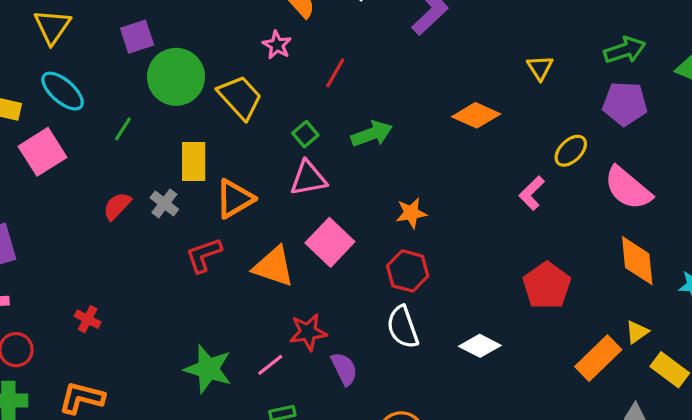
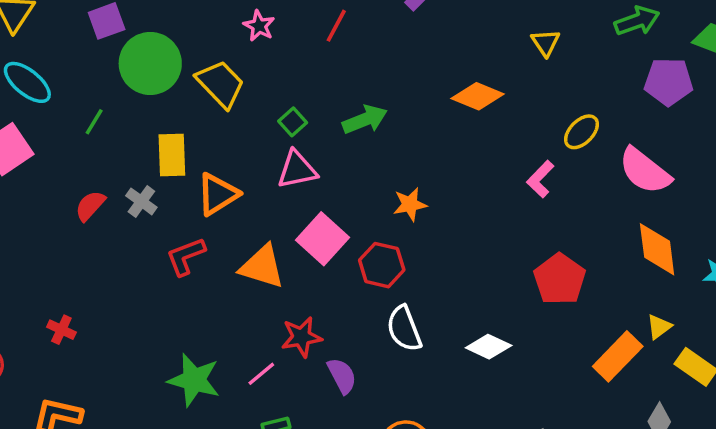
red line: (335, 73) -> (336, 26), moved
purple pentagon: (625, 104) -> (669, 82), moved
red hexagon: (408, 271) -> (382, 265), moved

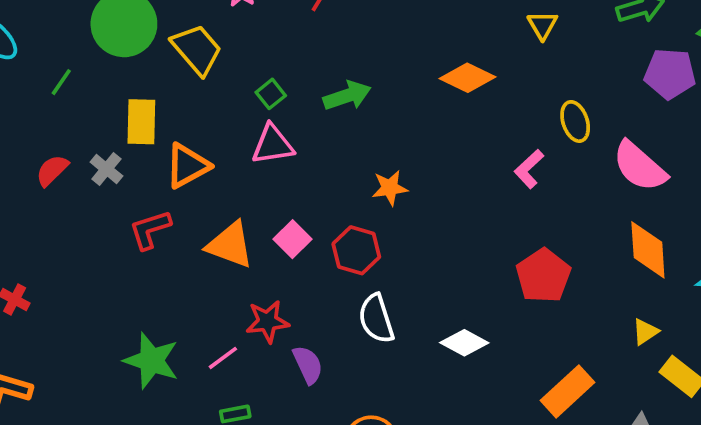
yellow ellipse: (582, 132) -> (575, 121), turned -66
pink square: (323, 239) -> (293, 239), moved, size x0.7
orange rectangle: (618, 356) -> (568, 391), moved

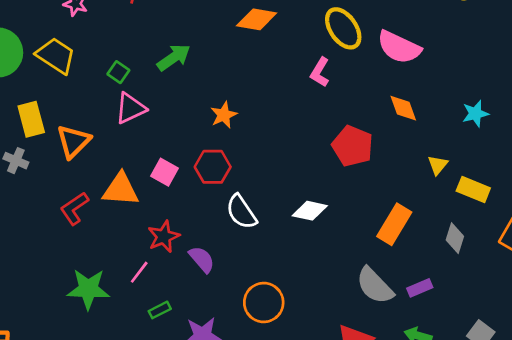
yellow ellipse: (575, 121) -> (343, 28), size x1.4
red L-shape: (150, 230) -> (74, 208), moved
orange diamond: (648, 250) -> (403, 108), moved, size x0.7

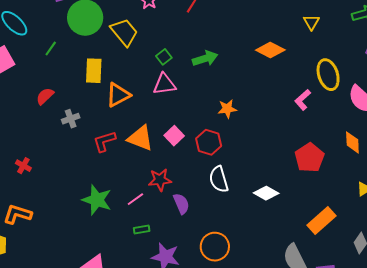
gray cross: (16, 161) -> (71, 119), moved, turned 30

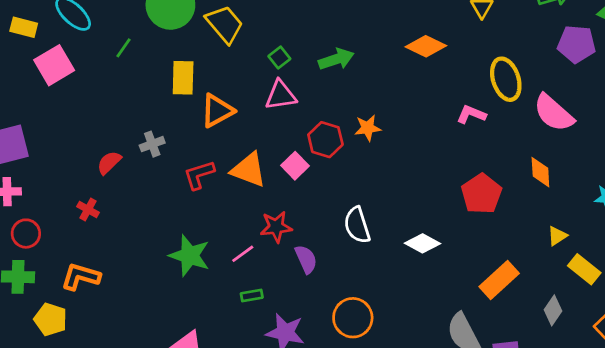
red semicircle: (45, 96) -> (109, 163), moved
pink L-shape: (303, 100) -> (471, 114), turned 65
red hexagon: (209, 142) -> (325, 140), moved

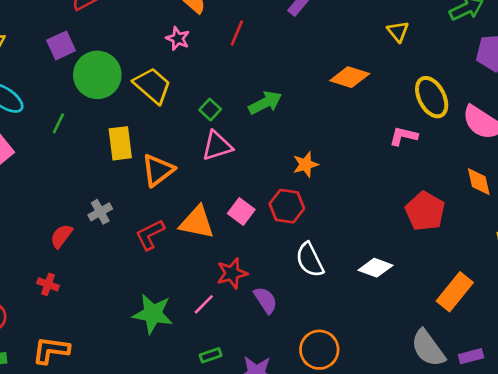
red hexagon: (325, 140) -> (287, 206), moved
green rectangle: (252, 296) -> (211, 355), moved

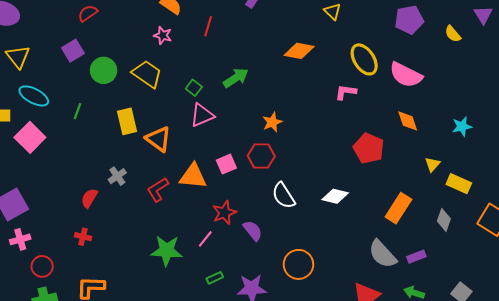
green circle: (97, 75) -> (104, 70), size x0.7
orange triangle: (158, 170) -> (158, 139), turned -40
pink square: (241, 212) -> (226, 164), turned 36

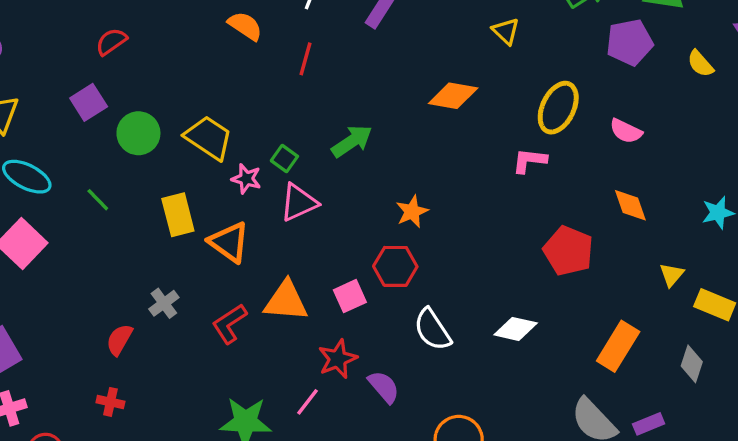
pink star: (163, 35) -> (246, 179), moved
yellow ellipse: (364, 59) -> (558, 108), turned 60
pink semicircle: (406, 75) -> (626, 131), size x0.6
green line: (78, 111) -> (98, 200), turned -63
pink square: (226, 164) -> (350, 296), moved

